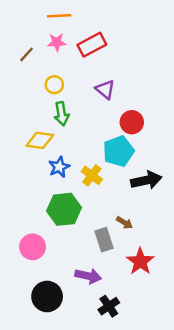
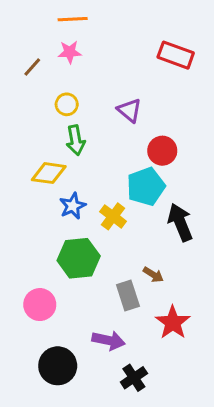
red rectangle: (92, 45) -> (176, 55), moved, turned 48
black arrow: (146, 180) -> (180, 222), turned -100

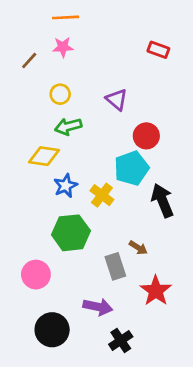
red rectangle: (176, 55) -> (158, 50), size x0.7
green arrow: (76, 140) -> (68, 126), turned 85

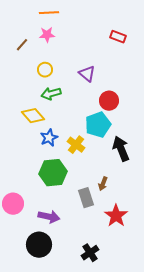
yellow diamond: (44, 156) -> (33, 116), turned 40
brown arrow: (138, 248) -> (103, 184), turned 80
pink circle: (36, 275) -> (13, 204), moved
purple arrow: (98, 307) -> (49, 217), moved

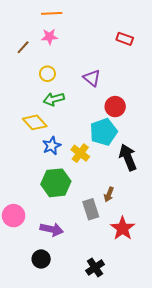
black circle: (39, 245) -> (41, 259), size x0.7

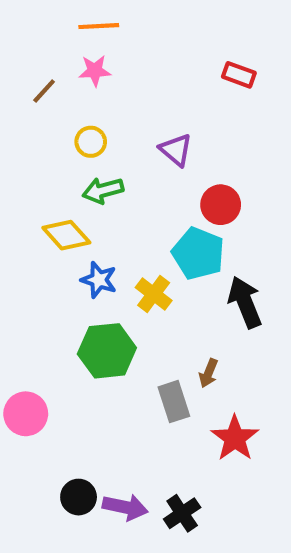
cyan pentagon: (104, 132) -> (198, 253), turned -30
blue star: (52, 146) -> (99, 280), turned -30
purple arrow: (52, 229) -> (125, 507), moved

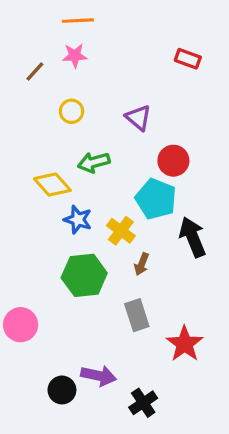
green arrow: (103, 190) -> (94, 162), moved
brown arrow: (208, 373) -> (142, 264), moved
purple arrow: (125, 507) -> (99, 376), moved

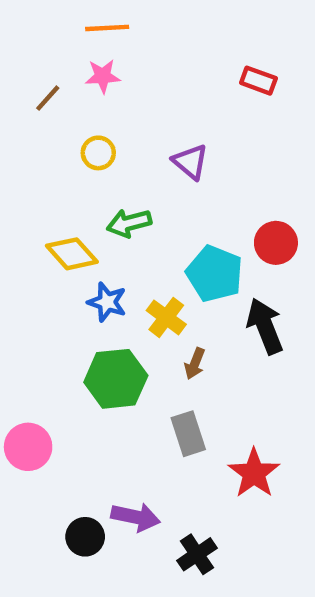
red circle: (173, 161) -> (276, 243), moved

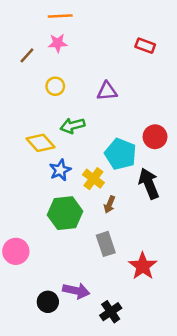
purple triangle: (190, 162) -> (107, 91), turned -45
blue star: (107, 302) -> (60, 170), turned 30

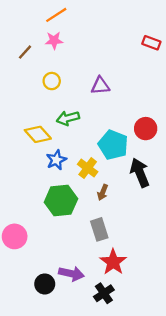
orange line: (60, 16) -> (56, 15), turned -30
red rectangle: (145, 46) -> (151, 43), moved
red star: (143, 266) -> (113, 262), moved

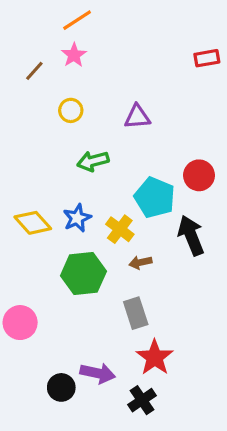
pink star: (54, 40) -> (74, 55), turned -30
red rectangle: (151, 43) -> (207, 58), turned -30
yellow diamond: (38, 134) -> (33, 223), moved
brown arrow: (103, 192) -> (140, 262), turned 56

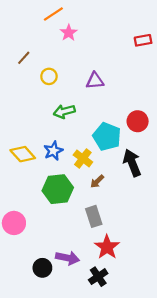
pink star: (74, 55) -> (69, 33), moved
brown line: (34, 71) -> (24, 58), moved
brown arrow: (140, 262) -> (97, 181), turned -32

